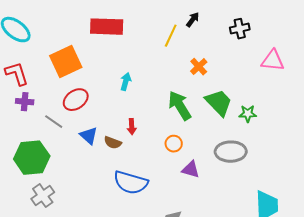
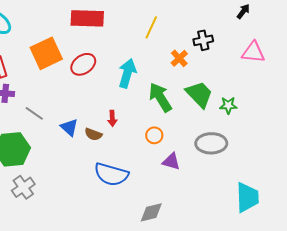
black arrow: (193, 20) -> (243, 11), moved
black cross: (240, 29) -> (203, 40), moved
cyan arrow: (126, 82) -> (127, 73), moved, size x1.6
red ellipse: (76, 100) -> (83, 64), moved

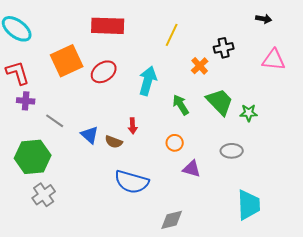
black arrow: (243, 11) -> (264, 19), turned 63
green arrow: (160, 97) -> (181, 105), size x0.7
gray ellipse: (211, 143) -> (232, 151), size x0.7
cyan trapezoid: (247, 197) -> (249, 205), moved

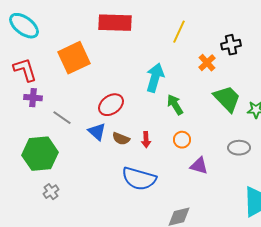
red ellipse: (104, 72) -> (111, 105), moved
green arrow: (181, 105) -> (175, 105), moved
red arrow: (133, 126) -> (146, 140), moved
gray cross: (44, 195) -> (51, 192), size x0.7

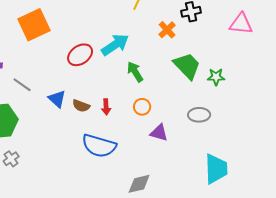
cyan arrow: (155, 78) -> (115, 45), turned 40
red ellipse: (111, 105) -> (80, 55), moved

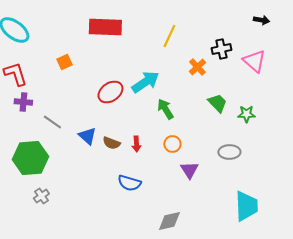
pink triangle: (241, 24) -> (254, 61), moved, turned 35
orange square: (34, 25) -> (64, 62), size x0.5
green trapezoid: (187, 66) -> (217, 103), size x0.7
purple triangle: (159, 133) -> (189, 170), turned 42
blue semicircle: (99, 146) -> (129, 183), size x0.7

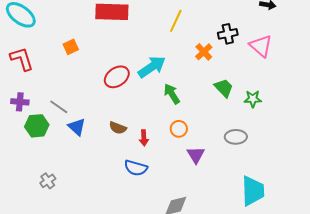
purple cross: (23, 102) -> (20, 102), moved
blue triangle: (87, 136) -> (77, 127), moved
red arrow: (136, 144) -> (144, 138), moved
green hexagon: (30, 158) -> (37, 126), moved, size x0.7

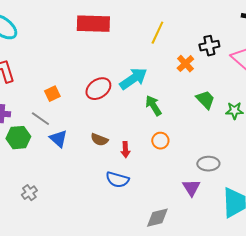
orange square: (71, 47) -> (52, 94), moved
gray ellipse: (236, 137) -> (208, 164), moved
purple triangle: (196, 155) -> (191, 188), moved

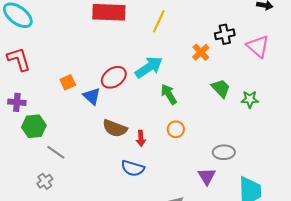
yellow line: (157, 33) -> (159, 21), moved
gray line: (40, 119) -> (56, 152), moved
blue triangle: (58, 139) -> (92, 96), moved
brown semicircle: (99, 140) -> (115, 128), size x1.4

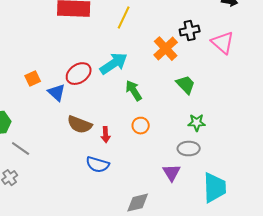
orange cross: (201, 52) -> (166, 49), size x1.4
green star: (250, 99) -> (197, 123), moved

